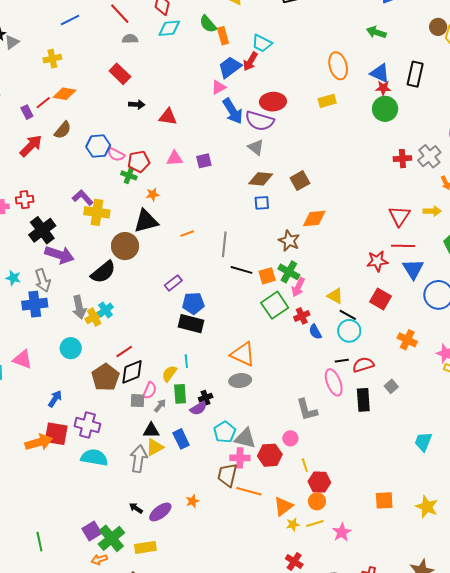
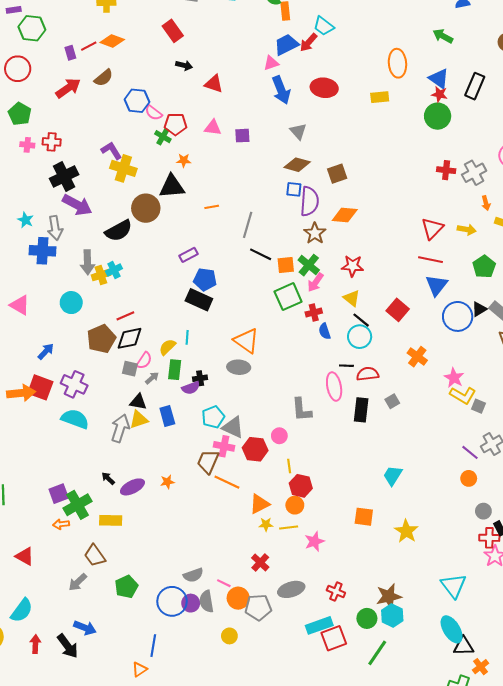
purple semicircle: (260, 121) -> (309, 201), moved, turned -112
red star: (377, 261) -> (353, 266), moved
cyan trapezoid: (423, 442) -> (393, 476), moved

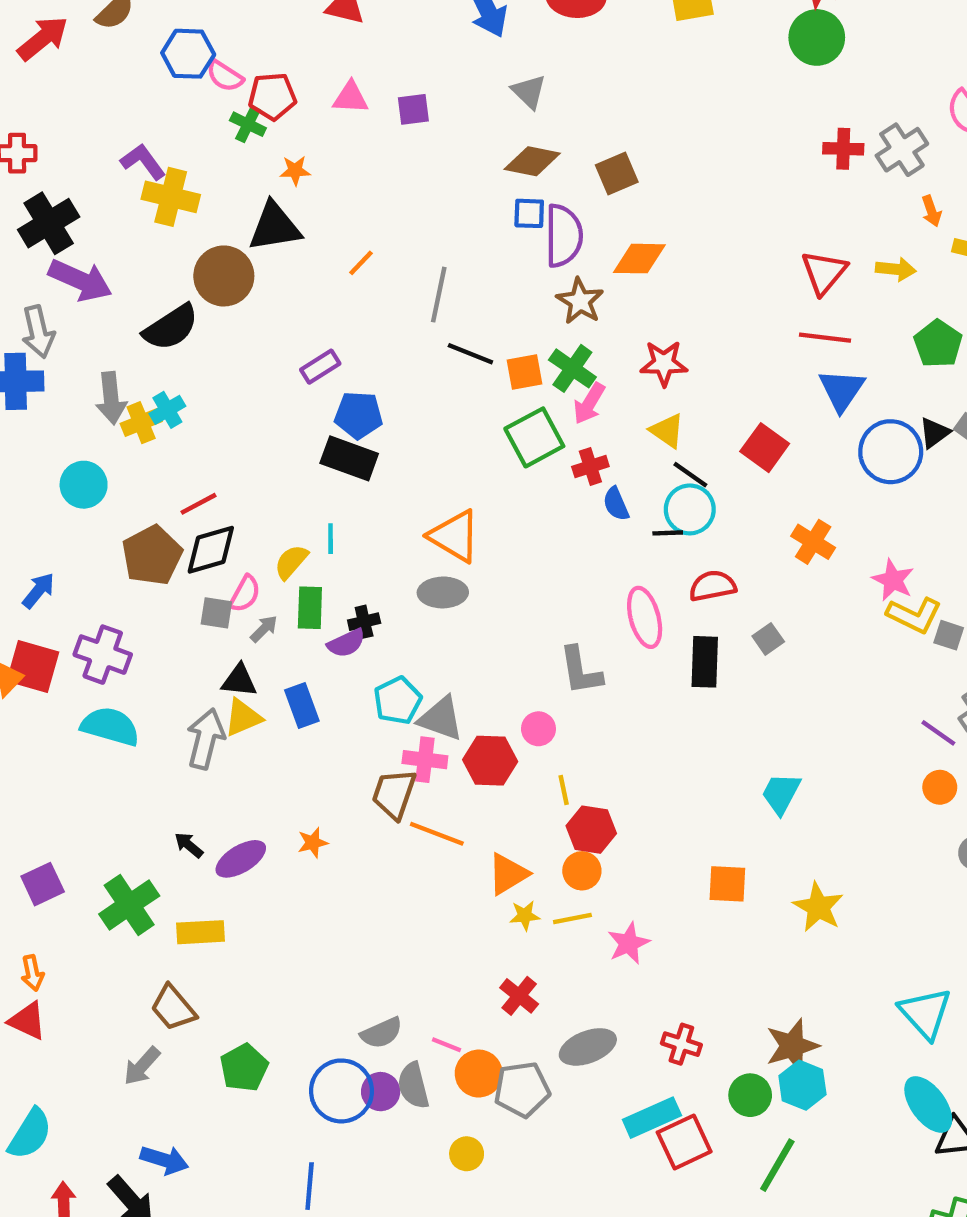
orange line: (212, 207) -> (361, 263), turned -32
black line: (346, 366) -> (668, 533), moved
purple square: (59, 494) -> (43, 884), moved
orange arrow: (61, 524) -> (32, 973), moved, turned -91

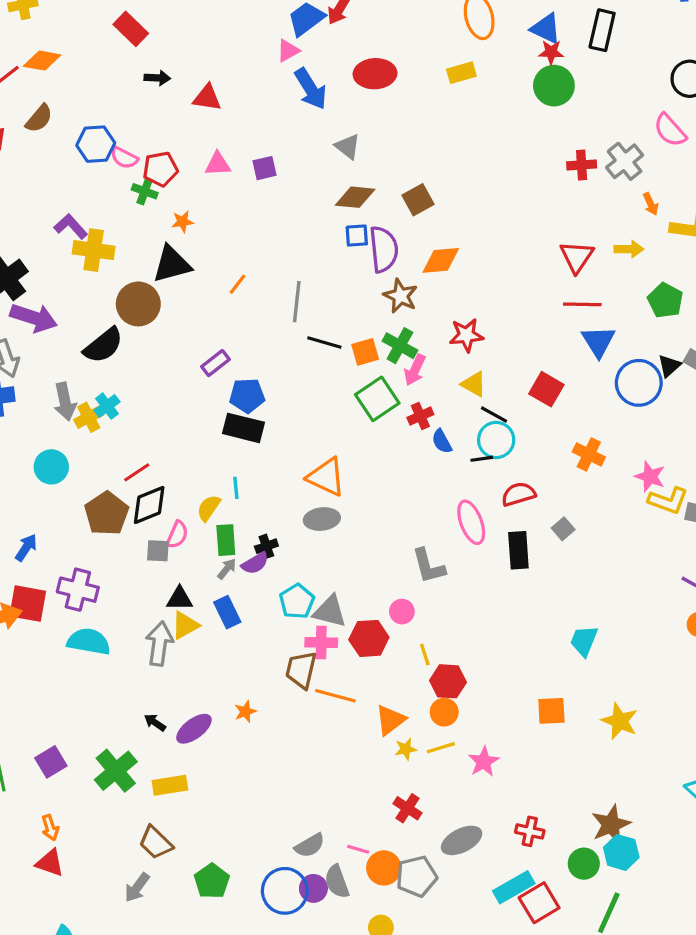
gray arrow: (264, 629) -> (227, 569), moved

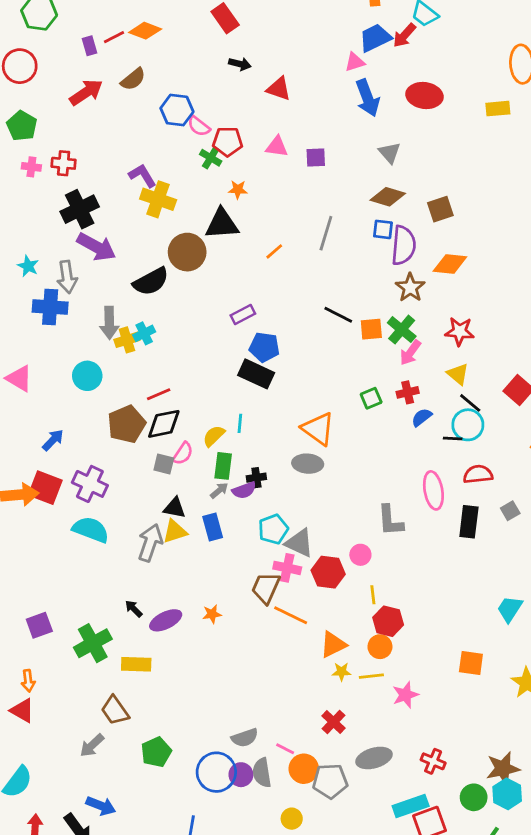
gray line: (297, 302) -> (326, 233), moved
green square: (377, 399) -> (371, 398), moved, size x0.6
blue semicircle: (442, 441) -> (422, 417), turned 70

